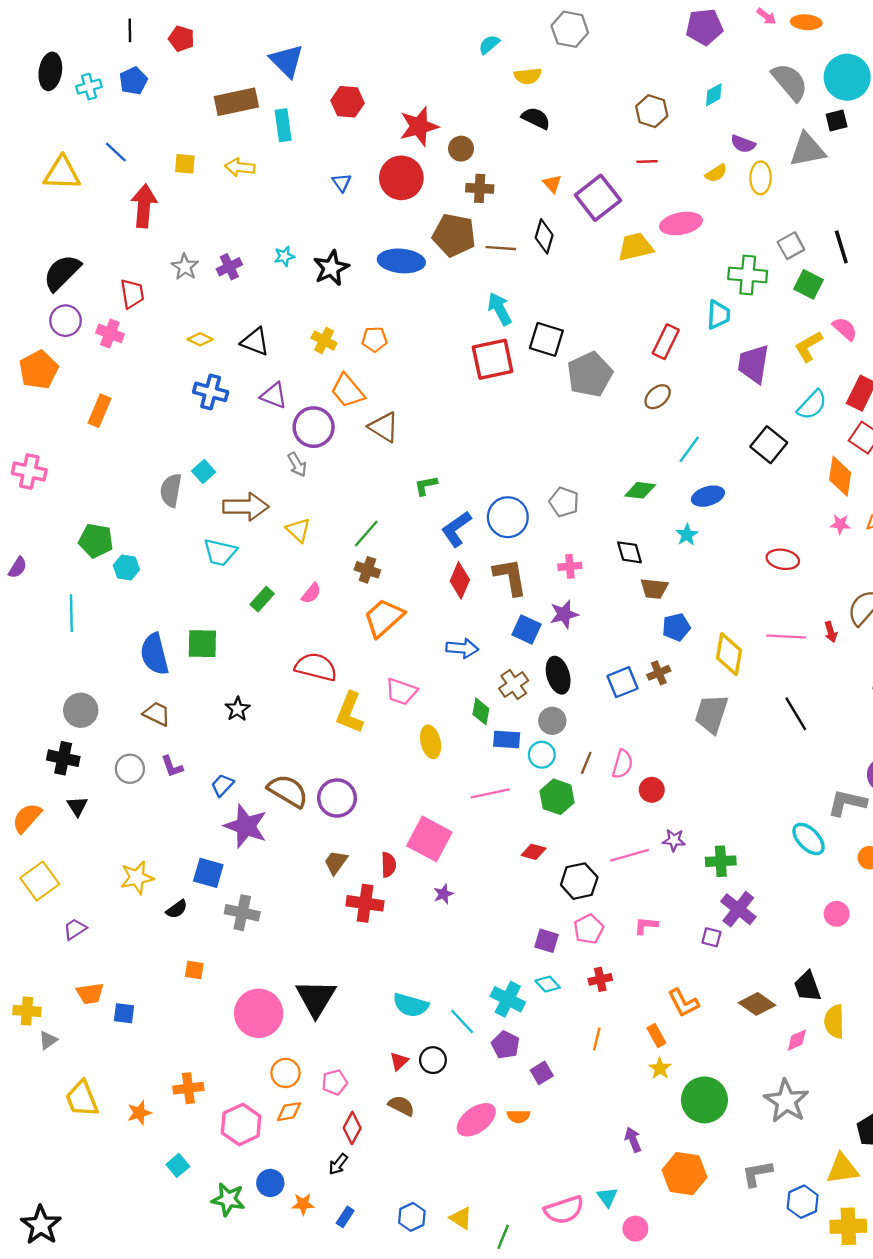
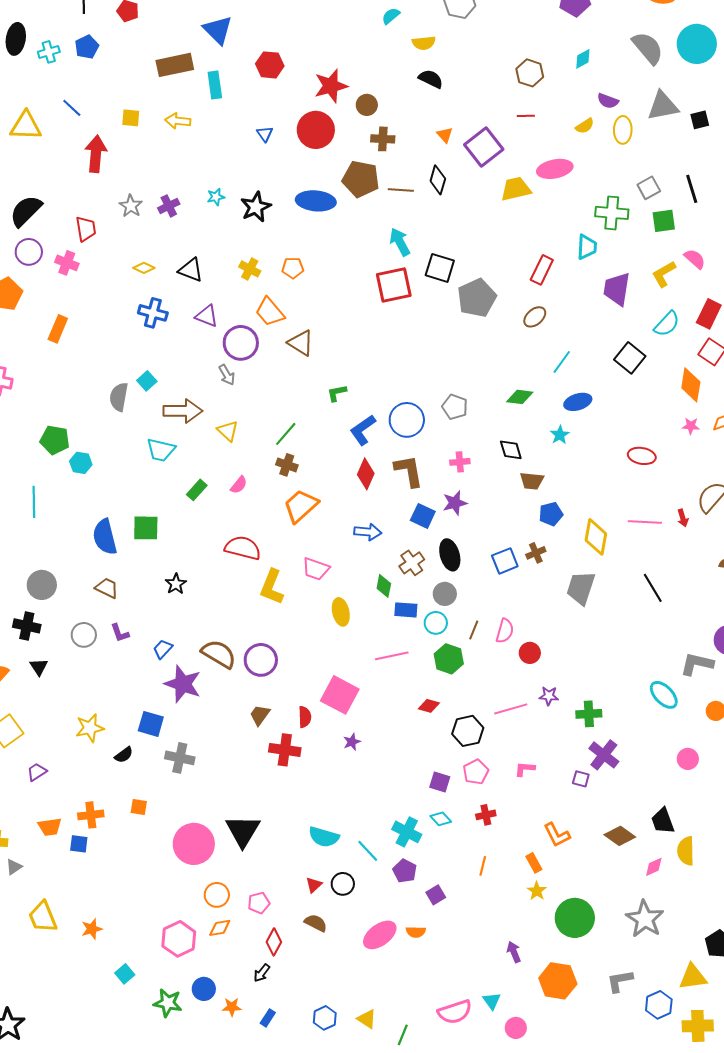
black square: (837, 121) -> (700, 120), moved
green square: (809, 284) -> (664, 221), turned -35
orange cross: (188, 1088) -> (91, 815), moved

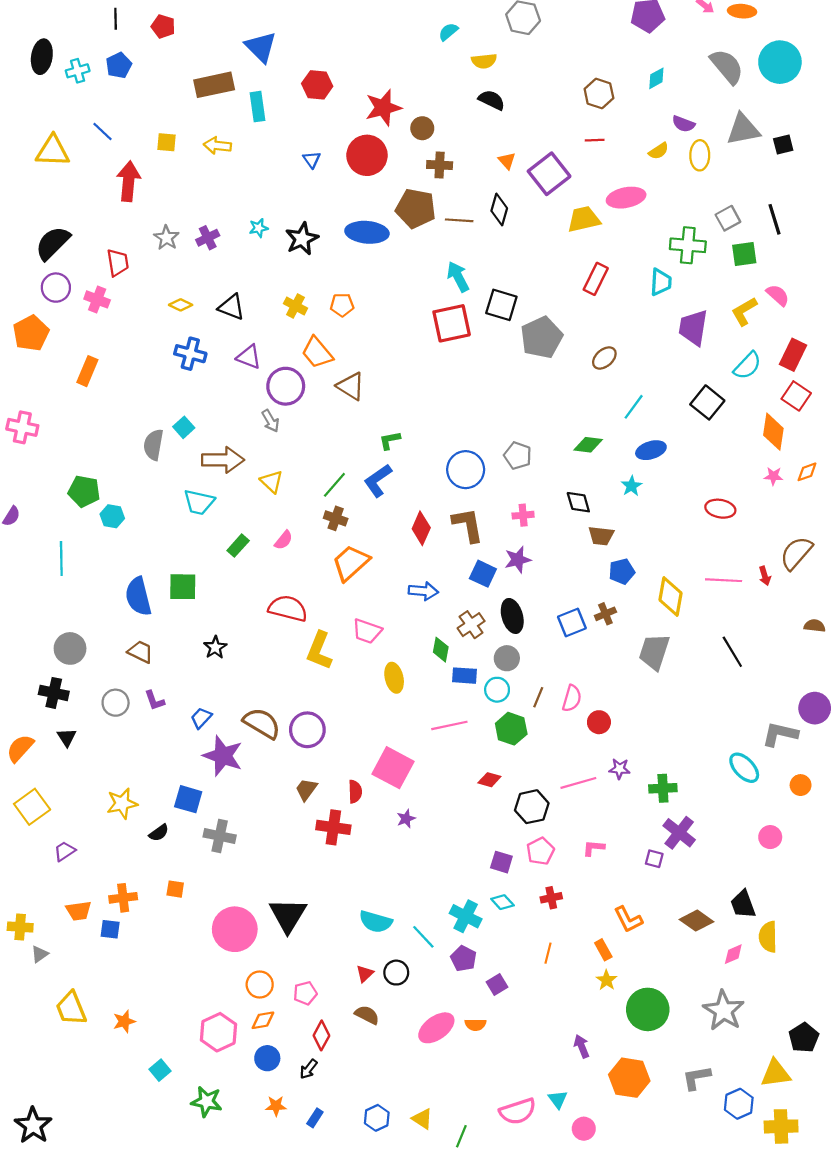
red rectangle: (542, 270) -> (596, 279), moved
blue L-shape: (363, 430) -> (378, 480), moved
blue circle: (204, 989) -> (267, 1058), moved

